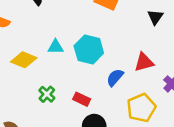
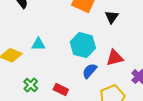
black triangle: (155, 17) -> (112, 17), moved
cyan hexagon: (89, 50) -> (83, 45), moved

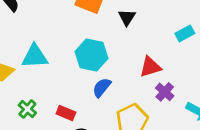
cyan triangle: (38, 44) -> (35, 56), size x1.5
red triangle: (115, 58) -> (150, 67), moved

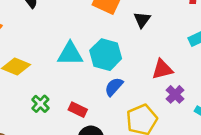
cyan triangle: (35, 56) -> (70, 54), moved

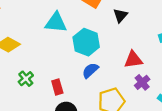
cyan triangle: (70, 54) -> (56, 23), moved
red rectangle: (78, 110) -> (57, 87), turned 42

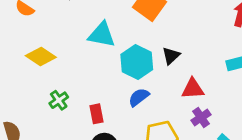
black triangle: (120, 15) -> (171, 56), moved

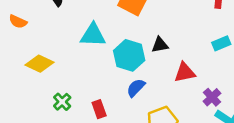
black triangle: (171, 56) -> (160, 45), turned 42
purple cross: (201, 117) -> (212, 97), moved

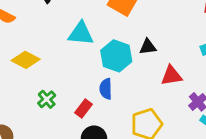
blue semicircle: (136, 88) -> (106, 89), moved, turned -48
red rectangle: (99, 109) -> (83, 108), turned 54

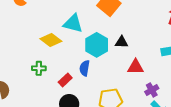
yellow diamond: (26, 60) -> (51, 40), moved
green cross: (47, 99) -> (39, 68), turned 32

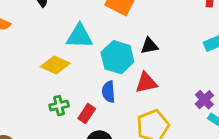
red triangle: (136, 67) -> (146, 83), moved
green cross: (39, 68) -> (59, 106), moved

